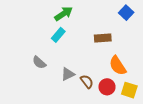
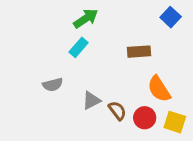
gray semicircle: (39, 62) -> (53, 85), turned -56

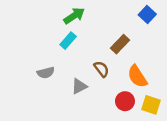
brown rectangle: (139, 52) -> (120, 44), turned -42
brown semicircle: (117, 111) -> (101, 69), moved

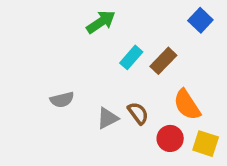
cyan rectangle: (68, 41) -> (131, 57), moved
brown semicircle: (101, 69) -> (138, 113), moved

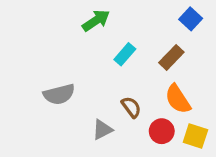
brown rectangle: (163, 61) -> (171, 57), moved
gray semicircle: (62, 100) -> (59, 94), size x1.4
gray triangle: (108, 118) -> (102, 130), moved

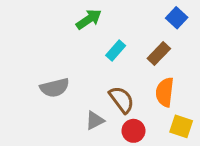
orange semicircle: (178, 99) -> (165, 92), turned 40
brown semicircle: (131, 107) -> (122, 100), size x1.4
red circle: (162, 131) -> (133, 131), moved

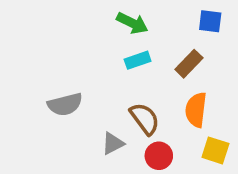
blue square: (177, 18) -> (210, 21), turned -36
green arrow: (89, 19) -> (132, 23), moved, turned 60
cyan rectangle: (116, 50) -> (138, 60), turned 30

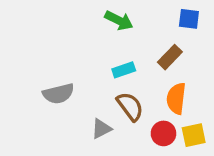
cyan rectangle: (138, 60) -> (124, 70), moved
yellow square: (215, 150) -> (194, 135), turned -30
red circle: (159, 156) -> (163, 133), moved

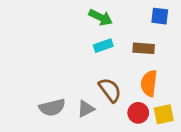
brown rectangle: (170, 57) -> (144, 48), turned 50
cyan rectangle: (124, 70) -> (103, 46), moved
gray semicircle: (58, 94) -> (52, 107), moved

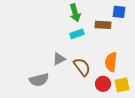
green arrow: (101, 17) -> (75, 13), turned 48
brown rectangle: (144, 48) -> (103, 25), moved
gray triangle: (86, 109) -> (59, 59), moved

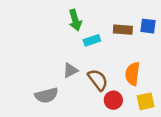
blue square: (119, 12) -> (148, 26), moved
green arrow: (75, 13) -> (75, 20), moved
red circle: (103, 84) -> (113, 100), moved

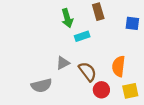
brown rectangle: (123, 30) -> (98, 12), moved, turned 70

